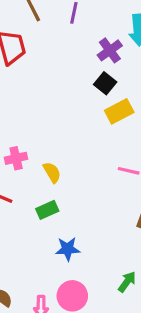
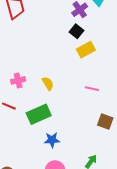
yellow semicircle: (52, 172) -> (48, 84), moved
green rectangle: (47, 210) -> (39, 114), size x1.6

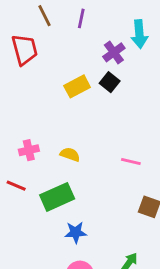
yellow rectangle: (86, 50) -> (77, 86), moved
yellow semicircle: (48, 84) -> (70, 154), turned -40

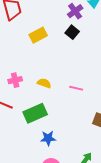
yellow rectangle: (77, 86) -> (38, 35), moved
pink line: (131, 162) -> (76, 88), moved

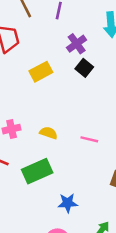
purple cross: (75, 11) -> (77, 44), moved
blue star: (48, 138) -> (68, 203), moved

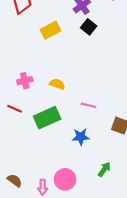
pink line: (89, 139) -> (89, 105), moved
blue star: (68, 203) -> (81, 137), moved

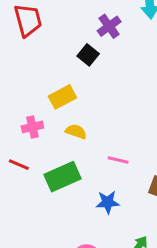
black square: (89, 27) -> (88, 55), moved
yellow rectangle: (50, 30) -> (62, 97), moved

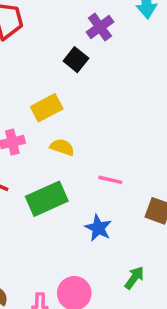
blue star: (108, 202) -> (98, 228), turned 30

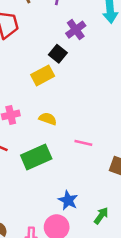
yellow rectangle: (47, 108) -> (43, 75), moved
blue star: (98, 228) -> (68, 200), moved

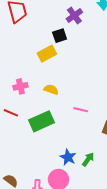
black square: (58, 54) -> (60, 36), turned 32
green arrow: (101, 216) -> (88, 159), moved

